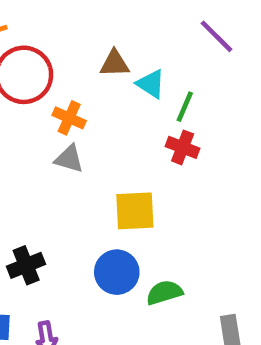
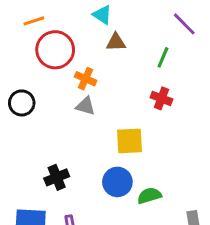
cyan triangle: (151, 84) -> (102, 15), moved
green line: (185, 107) -> (163, 57), moved

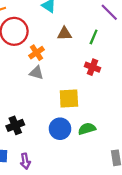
brown triangle: (116, 42) -> (64, 34), moved
orange cross: (86, 79) -> (36, 53), turned 32
green semicircle: (149, 196) -> (87, 129), moved

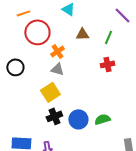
red cross: (92, 67) -> (107, 64), turned -32
yellow square: (69, 99) -> (50, 92), moved, turned -30
black cross: (15, 125) -> (54, 116), moved

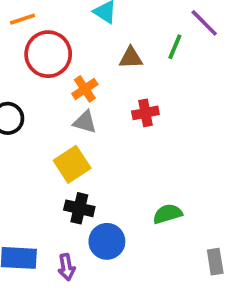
green line: (108, 37) -> (175, 47), moved
red cross: (107, 64) -> (145, 113), moved
black cross: (54, 116) -> (79, 208), turned 35
blue circle: (78, 119) -> (107, 241), moved

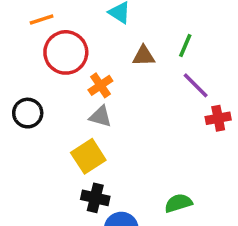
purple line: (204, 23) -> (196, 85), moved
red cross: (145, 113) -> (218, 118), moved

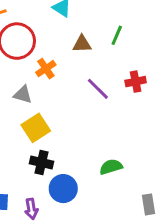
purple line: (196, 85) -> (98, 89), moved
gray triangle: (100, 117) -> (23, 95), moved
red cross: (218, 118) -> (136, 82), moved

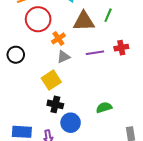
brown triangle: (82, 44) -> (84, 21), size x1.6
purple line: (98, 89) -> (95, 53), turned -54
gray triangle: (23, 95) -> (63, 57), moved, turned -40

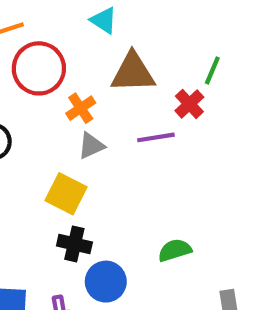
green line: (108, 15) -> (212, 71), moved
red cross: (121, 48) -> (189, 104), moved, turned -32
yellow square: (51, 80) -> (66, 194), turned -30

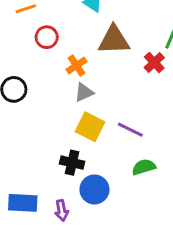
red circle: (39, 68) -> (47, 37), size x0.6
purple line: (156, 137) -> (130, 130), moved, turned 35
yellow square: (66, 194) -> (90, 127), moved

